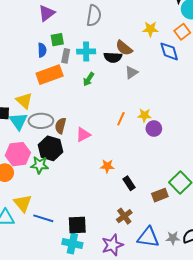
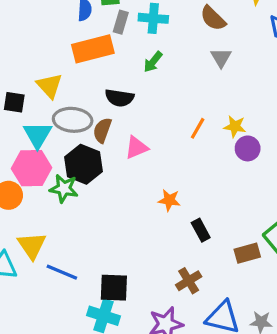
black semicircle: (113, 57) -> (119, 98), moved
gray triangle: (132, 72) -> (221, 58), turned -32
cyan triangle: (18, 121) -> (38, 135), moved

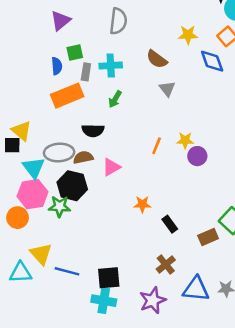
yellow triangle: (50, 86) -> (21, 131), moved
brown semicircle: (102, 130) -> (83, 157), turned 66

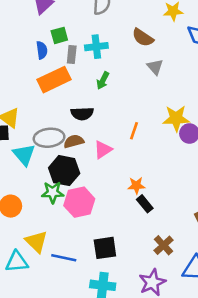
yellow star: (185, 140) -> (176, 118), size x1.5
orange line: (157, 146) -> (134, 131), moved
pink hexagon: (33, 194) -> (79, 202), moved
black rectangle: (170, 224) -> (145, 204), moved
black square: (109, 278) -> (105, 248), moved

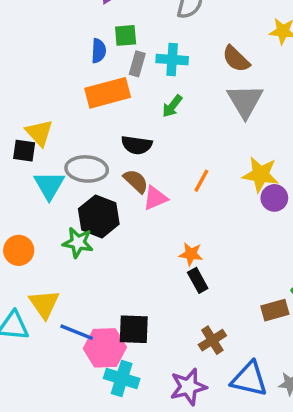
gray triangle: (155, 67) -> (245, 101), size x1.6
brown semicircle: (74, 141) -> (136, 181), moved, turned 48
pink hexagon: (79, 202) -> (105, 348), moved

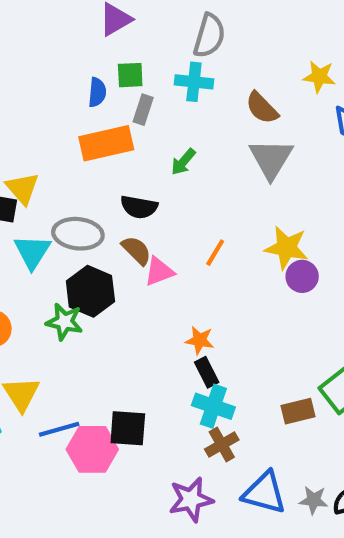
cyan cross: (172, 60) -> (194, 82), moved
blue line: (77, 332) -> (59, 429), turned -40
cyan cross: (122, 378) -> (213, 406), moved

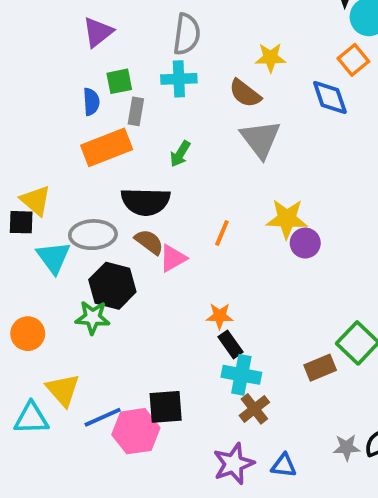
yellow star: (319, 77) -> (270, 58), moved
black semicircle: (139, 207) -> (145, 202), size x1.4
blue triangle: (264, 493) -> (284, 465), moved, size x0.6

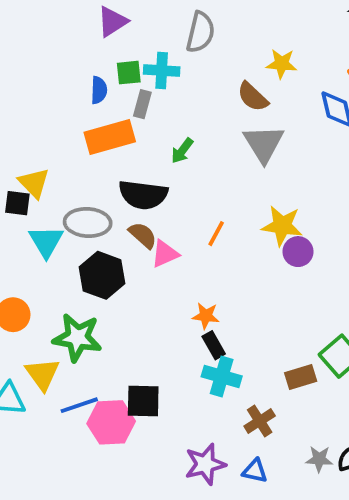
cyan cross: (179, 79) -> (162, 71), moved
green star: (93, 317) -> (77, 338), moved, size x1.4
brown cross: (254, 409) -> (260, 421), moved

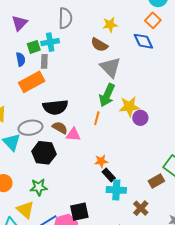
green arrow: (182, 151) -> (107, 95), moved, size x1.6
pink triangle: (165, 254) -> (73, 135), turned 42
green star: (77, 338) -> (39, 187), size x0.7

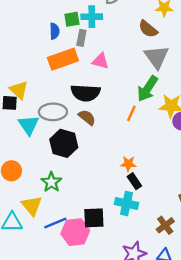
pink triangle: (73, 135) -> (100, 61), moved
green star: (39, 187) -> (51, 182), turned 30
cyan cross: (116, 190) -> (126, 204), moved

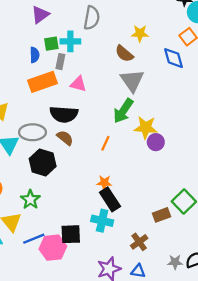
orange line: (131, 113) -> (105, 143), moved
black rectangle: (134, 181) -> (110, 199), size x1.5

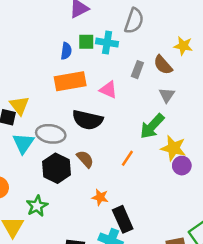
gray rectangle: (60, 62) -> (137, 70), moved
gray triangle: (132, 81) -> (167, 95), size x0.6
brown semicircle: (65, 138) -> (85, 159), moved
orange star: (104, 183) -> (100, 197), moved

